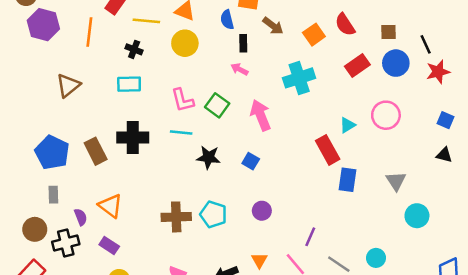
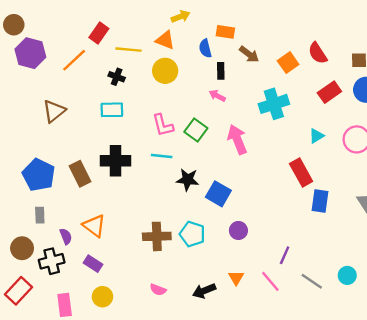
orange line: (89, 32) -> (74, 60), turned 40
cyan triangle: (347, 125) -> (316, 136), moved
blue square: (251, 161) -> (218, 194), moved, size x1.5

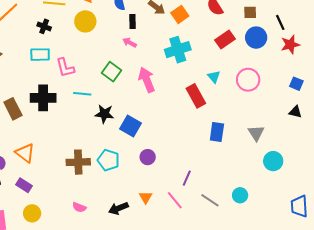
orange square: (288, 63) -> (180, 14), moved
pink L-shape: (163, 125) -> (65, 68), moved
cyan triangle: (316, 136) -> (214, 77), turned -40
red rectangle: (301, 173) -> (196, 96), moved

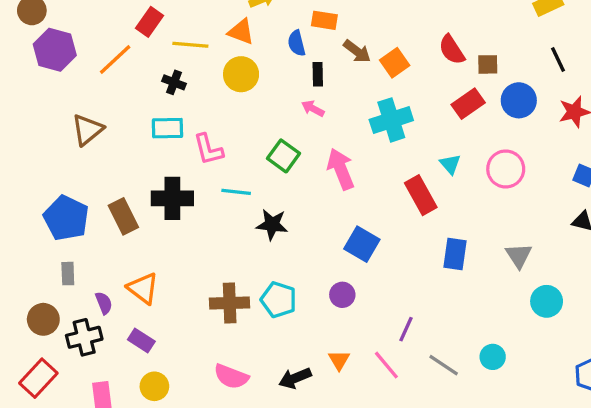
brown square: (250, 12) -> (488, 64), moved
black line: (280, 22) -> (558, 60), moved
blue square: (131, 126) -> (362, 244), moved
pink semicircle: (79, 207) -> (231, 377), size x1.5

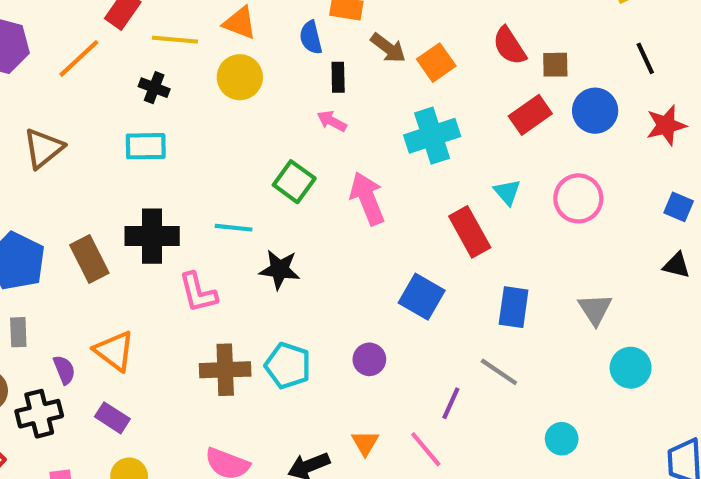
pink L-shape: (208, 149) -> (198, 292), moved
blue square: (362, 244) -> (422, 297), moved
gray line: (444, 365) -> (499, 372), moved

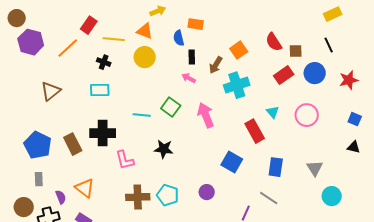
brown arrow: (388, 48) -> (216, 65), moved, turned 84
black line: (645, 58) -> (329, 45), moved
cyan line: (234, 228) -> (142, 115), moved

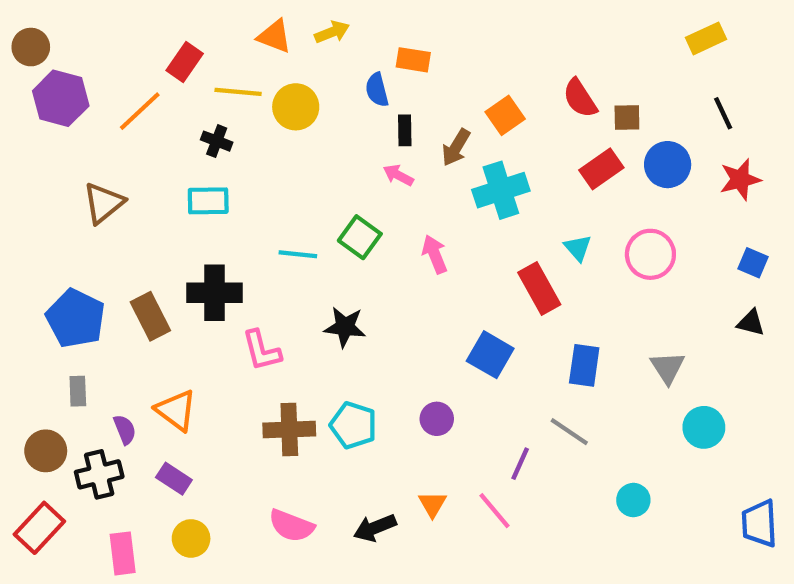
orange triangle: (145, 31) -> (274, 36), moved
black line: (329, 45) -> (723, 113), moved
yellow circle: (145, 57) -> (296, 107), moved
pink arrow: (206, 115) -> (435, 254), size x0.7

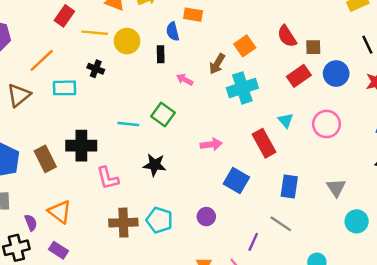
orange line: (140, 111) -> (42, 60), moved
black rectangle: (405, 130) -> (161, 54), moved
black cross: (217, 141) -> (96, 69), moved
cyan rectangle: (208, 201) -> (64, 88), moved
pink arrow: (435, 254) -> (211, 144), moved, turned 105

